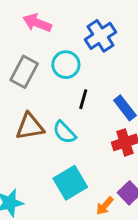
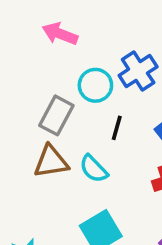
blue cross: (100, 36) -> (138, 71), moved
gray rectangle: (24, 72) -> (56, 115), moved

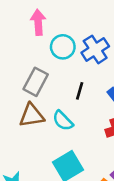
pink arrow: (60, 34) -> (38, 22), turned 65
cyan circle: (95, 85) -> (63, 47), moved

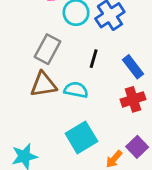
cyan semicircle: (63, 121) -> (76, 90), turned 145

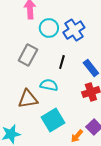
brown triangle: (43, 84) -> (28, 99), moved

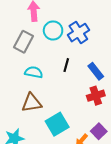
gray rectangle: (28, 55) -> (24, 42), moved
cyan semicircle: (49, 85) -> (34, 72), moved

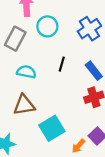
blue cross: (78, 33) -> (89, 29), moved

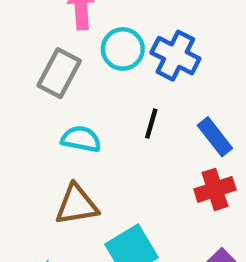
blue cross: (89, 29) -> (175, 56), moved, turned -30

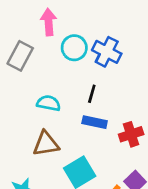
gray rectangle: (59, 73) -> (20, 56), moved
blue rectangle: (215, 137) -> (95, 122), moved, turned -40

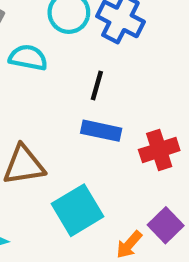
cyan semicircle: (49, 103) -> (28, 58), moved

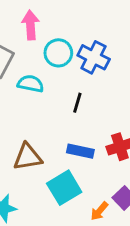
blue rectangle: (101, 131) -> (80, 151), moved

